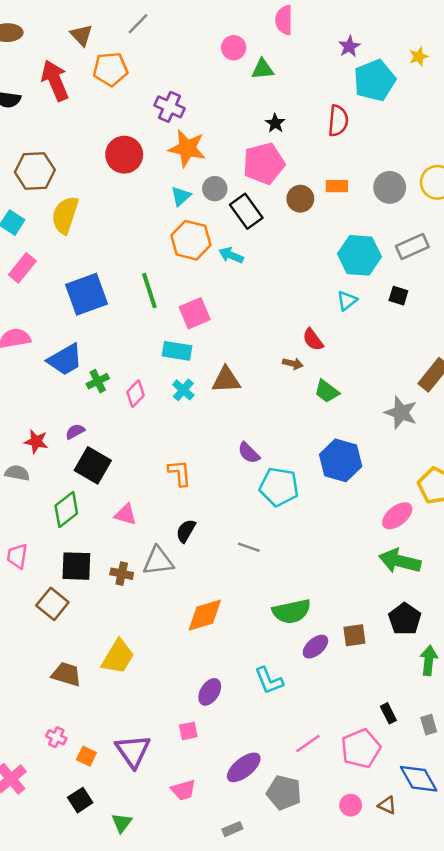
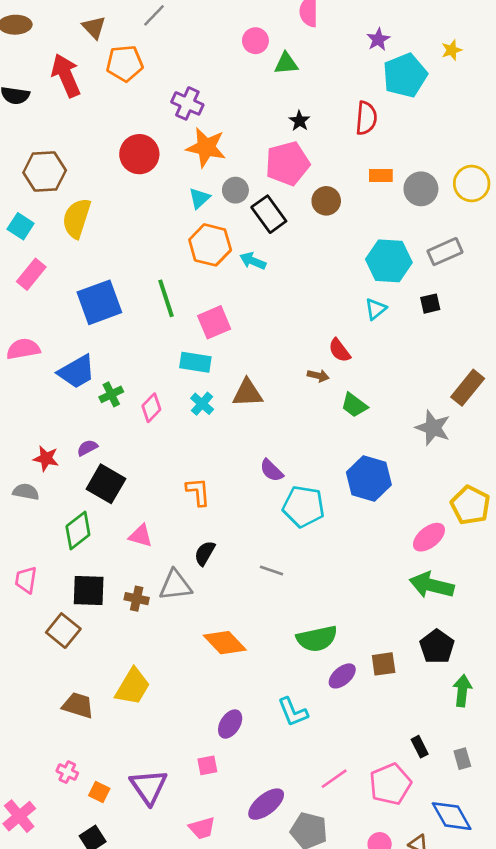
orange rectangle: (337, 186) -> (381, 175), moved
black square: (398, 296) -> (430, 304), turned -30
orange diamond: (205, 615) -> (225, 643), turned 63

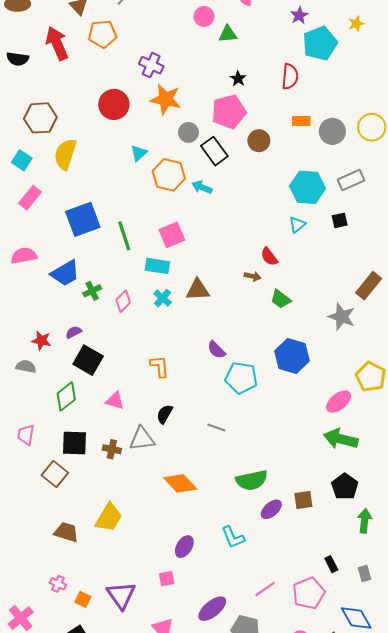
cyan triangle: (199, 198) -> (139, 153), moved
green line: (166, 298) -> (124, 236), moved

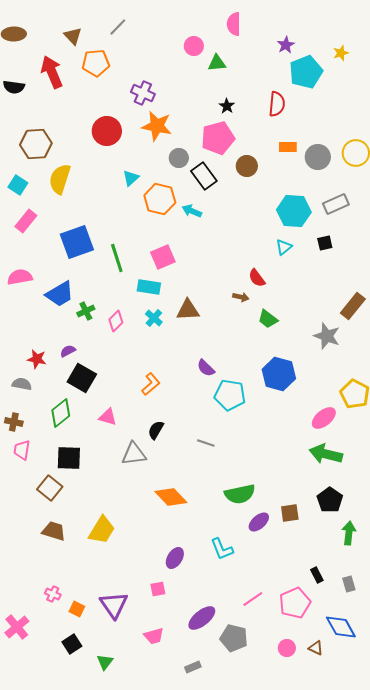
orange L-shape: (159, 366) -> (151, 384), turned 55
brown cross: (112, 449) -> (14, 422), moved
brown trapezoid: (66, 532) -> (54, 531), moved

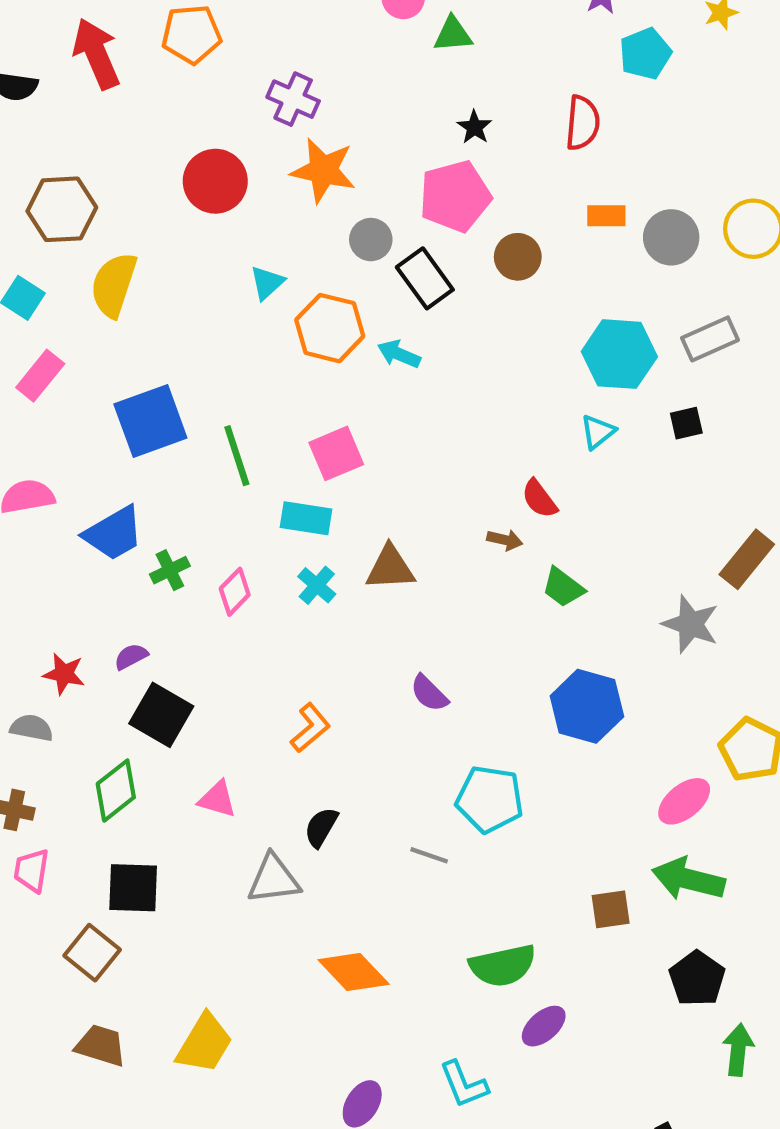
cyan pentagon: (306, 72) -> (645, 54), size x0.7
cyan pentagon: (230, 395) -> (490, 799), moved
brown square: (290, 513) -> (611, 909), moved

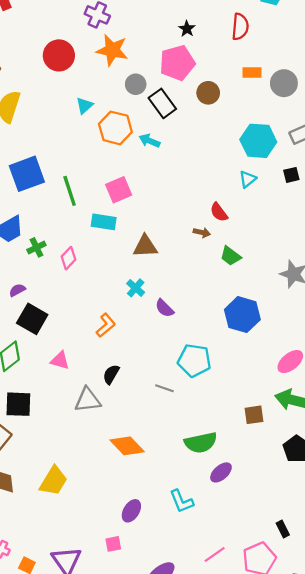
cyan cross: (317, 585) -> (136, 288), moved

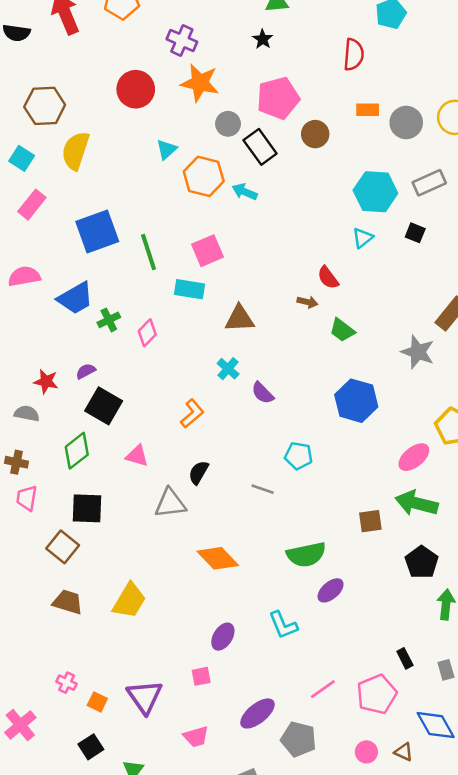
black star: (187, 29) -> (263, 39), moved
black square: (291, 175) -> (415, 233), turned 35
cyan pentagon: (194, 360) -> (299, 456), size x0.7

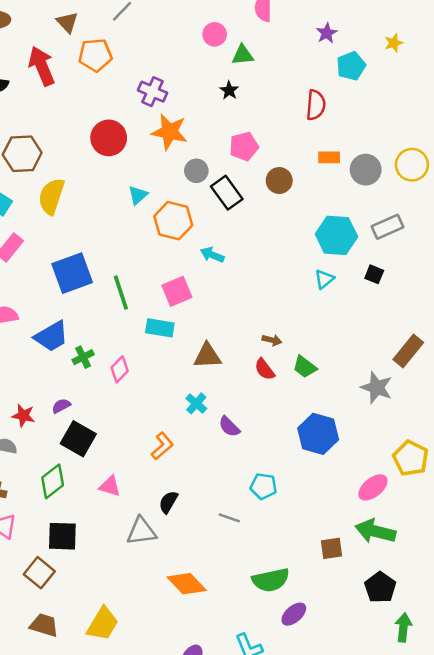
pink pentagon: (278, 98) -> (244, 146), size x0.7
cyan arrow: (245, 192) -> (212, 255), moved
red semicircle: (328, 278) -> (265, 369), moved

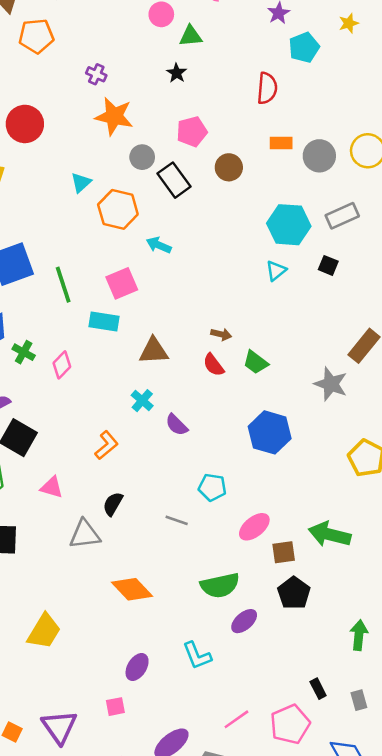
purple cross: (153, 92) -> (96, 74), size x0.7
red circle: (109, 138) -> (25, 124), moved
green cross: (83, 357) -> (24, 352), turned -35
pink ellipse: (373, 487) -> (254, 527), moved
black pentagon: (380, 587) -> (294, 593), moved

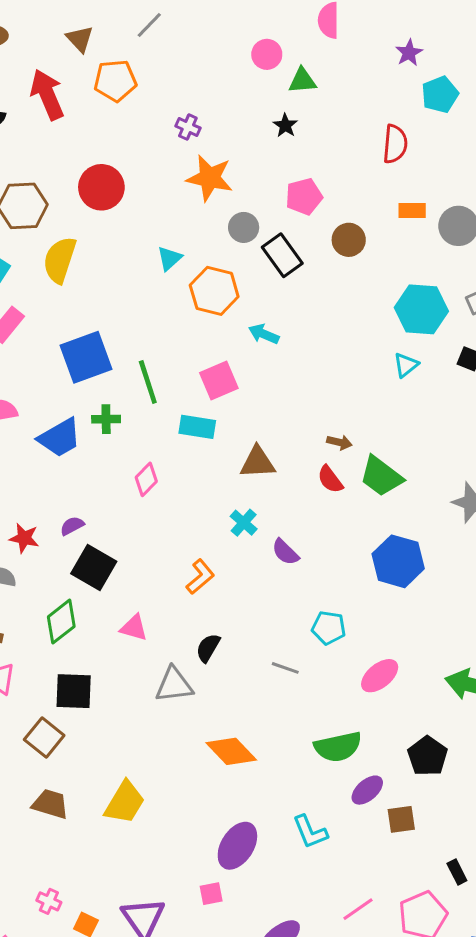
green cross: (24, 352) -> (106, 419), moved, turned -30
green trapezoid: (256, 362) -> (381, 476), size x1.4
brown square: (284, 552) -> (401, 819), moved
purple ellipse: (137, 667) -> (237, 846), size x1.4

